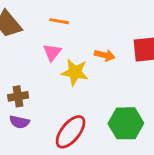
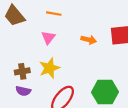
yellow star: (75, 72) -> (49, 68), moved, turned -30

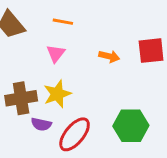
brown cross: (22, 71) -> (21, 98), size x1.5
purple semicircle: (23, 91) -> (41, 124), moved

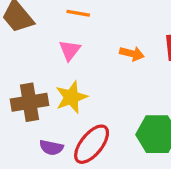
purple semicircle: (41, 124) -> (51, 148), moved

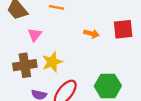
pink triangle: (70, 50) -> (35, 35), moved

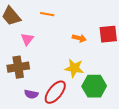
yellow star: (52, 62) -> (74, 68), moved, turned 30

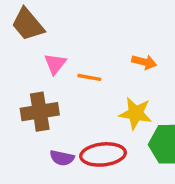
orange line: (47, 14) -> (89, 77), moved
red ellipse: (55, 92) -> (103, 154), turned 45

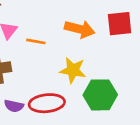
orange arrow: (144, 62) -> (80, 29), size x1.5

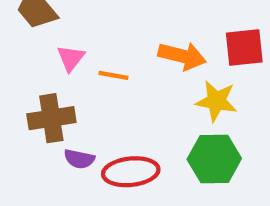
yellow star: (73, 70) -> (216, 101), moved
purple semicircle: (14, 106) -> (79, 159), moved

